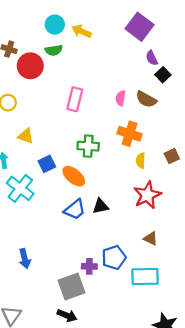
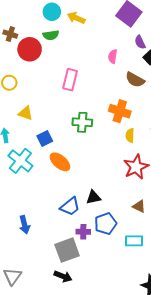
pink semicircle: (121, 98) -> (113, 56), moved
orange ellipse: (74, 176) -> (60, 162), moved
black triangle: (100, 206) -> (93, 197), moved
blue trapezoid: (75, 210) -> (70, 206), moved
cyan rectangle: (145, 276) -> (134, 241), size x0.7

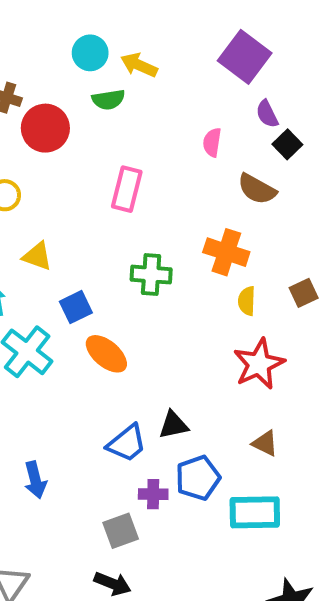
green semicircle: (51, 35) -> (108, 100), moved
cyan rectangle: (134, 241) -> (255, 512), size x1.4
gray square: (67, 250) -> (121, 531), size x0.7

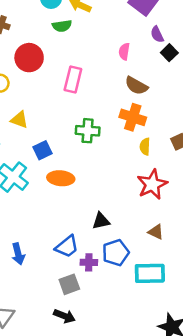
red circle: (45, 128) -> (29, 58), moved
brown semicircle: (257, 189) -> (136, 86), moved
orange ellipse: (106, 354) -> (61, 178), turned -35
blue trapezoid: (127, 443) -> (67, 247), moved

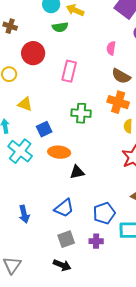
black triangle: (101, 221) -> (77, 172), moved
purple cross: (89, 262) -> (96, 241), moved

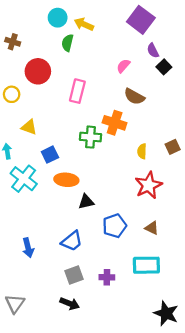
green semicircle: (60, 27) -> (67, 43), turned 112
pink semicircle: (111, 48) -> (123, 66), turned 32
orange cross: (118, 102) -> (115, 123), moved
blue pentagon: (104, 213) -> (115, 226), moved

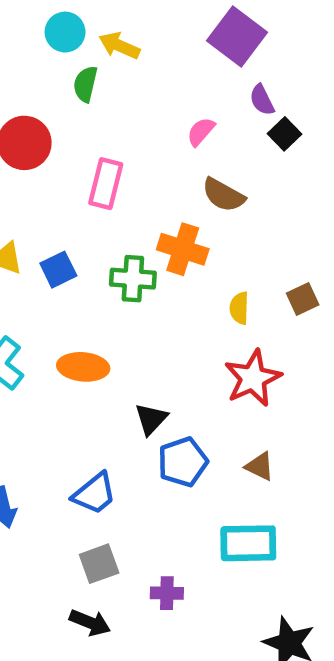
blue square: (50, 155) -> (58, 270), moved
black triangle: (86, 202) -> (151, 419), moved, turned -35
purple cross: (107, 277) -> (167, 593), moved

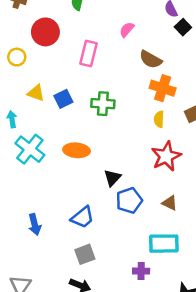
pink semicircle: (201, 132) -> (127, 30), moved
orange cross: (183, 249) -> (163, 88), moved
purple cross: (167, 593) -> (141, 271), moved

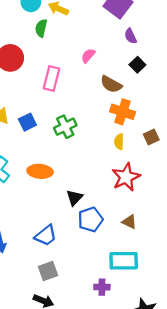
black square: (183, 27) -> (137, 65), moved
green cross: (103, 104) -> (65, 127), turned -30

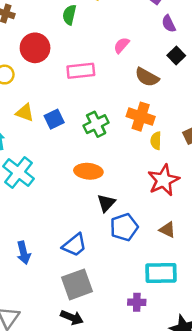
pink rectangle: (51, 79) -> (81, 71), turned 70
orange cross: (123, 112) -> (141, 117), moved
orange ellipse: (40, 171) -> (88, 171), moved
gray square: (48, 271) -> (77, 284), size x1.4

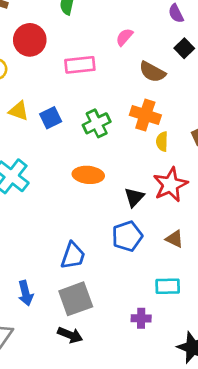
black triangle: (106, 203) -> (134, 197), moved
blue trapezoid: (74, 245) -> (73, 256), turned -32
blue arrow: (24, 253) -> (26, 293), moved
cyan rectangle: (161, 273) -> (168, 286), size x0.7

